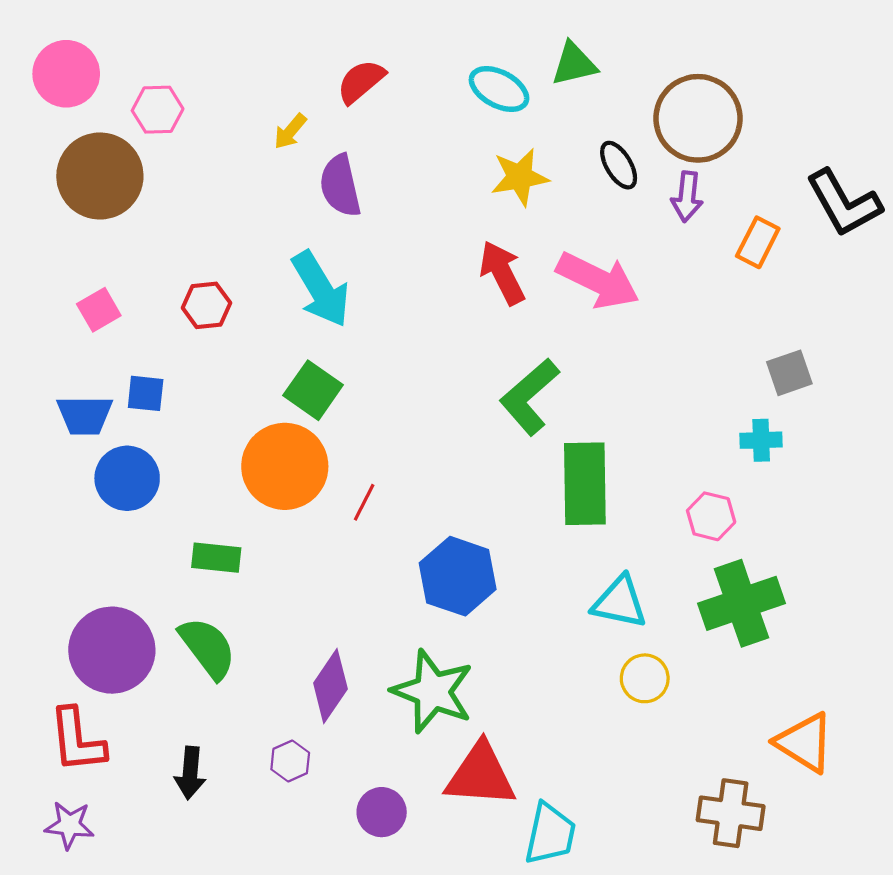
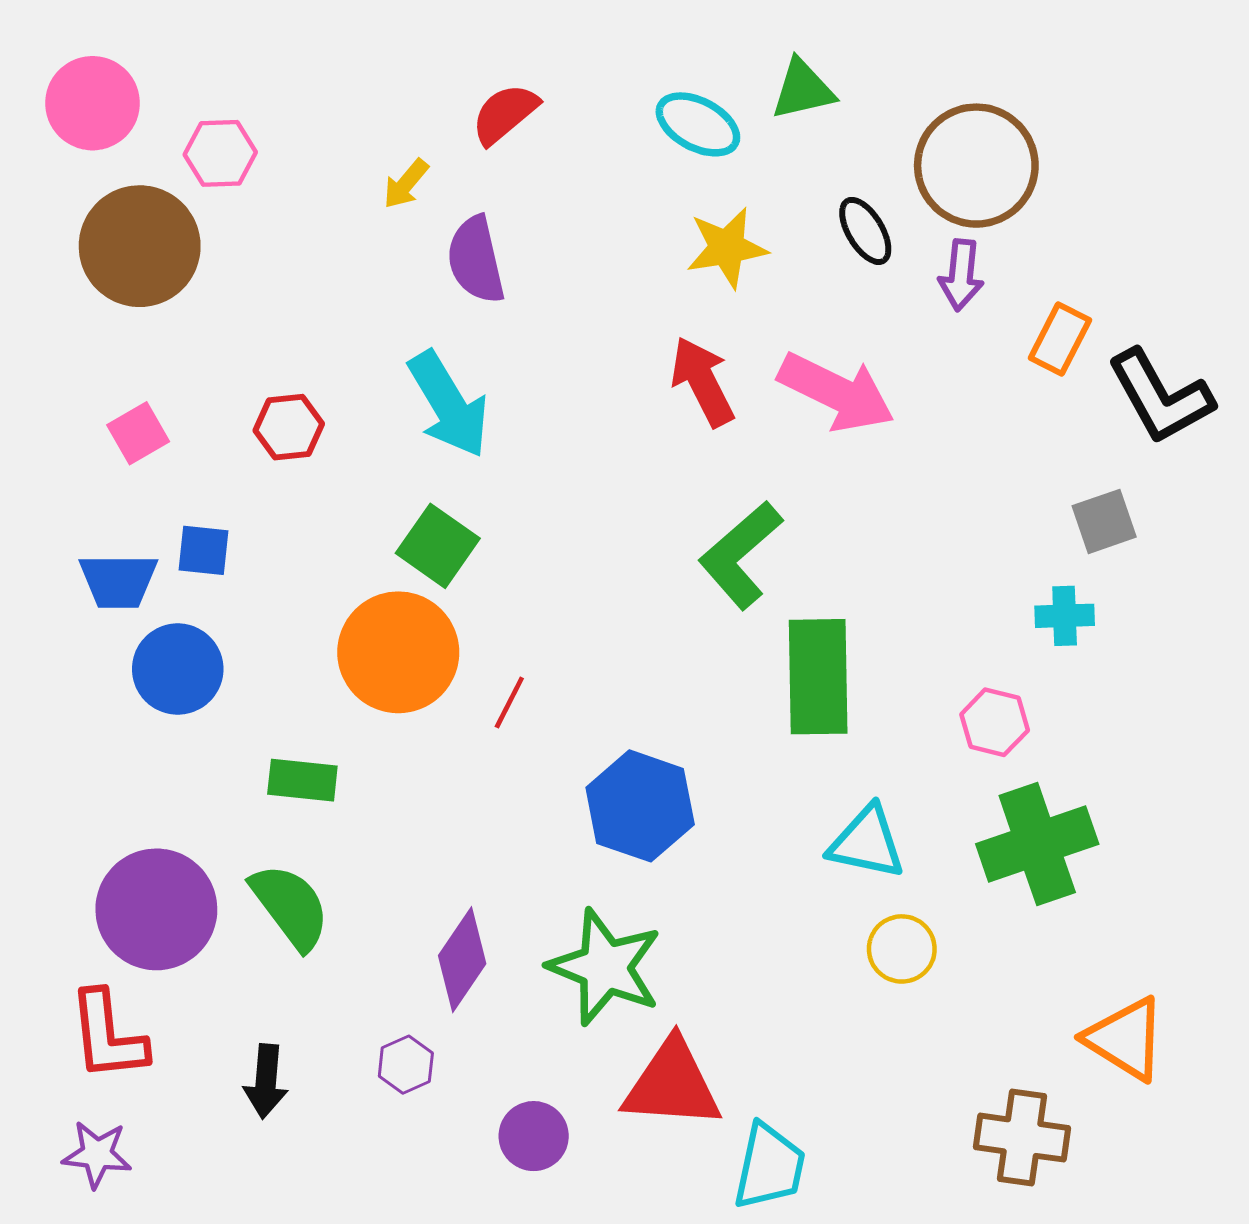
black L-shape: (844, 203) -> (1160, 397), moved

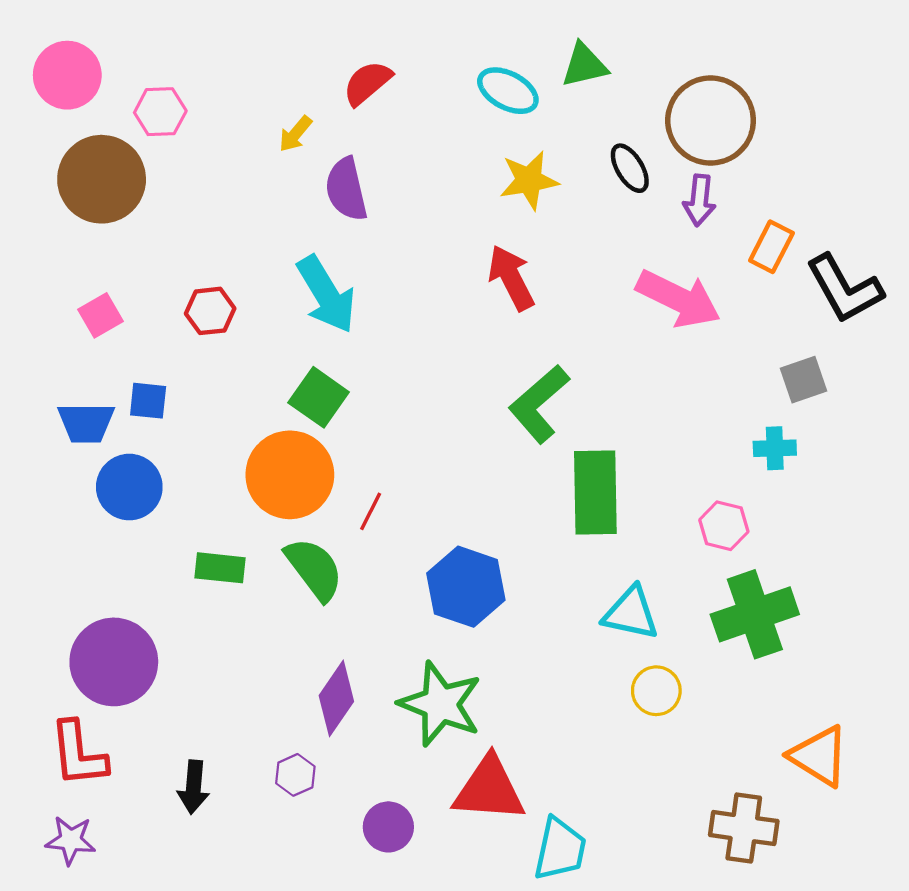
pink arrow: (836, 392) -> (678, 299), moved
green semicircle: (290, 906) -> (314, 569), moved

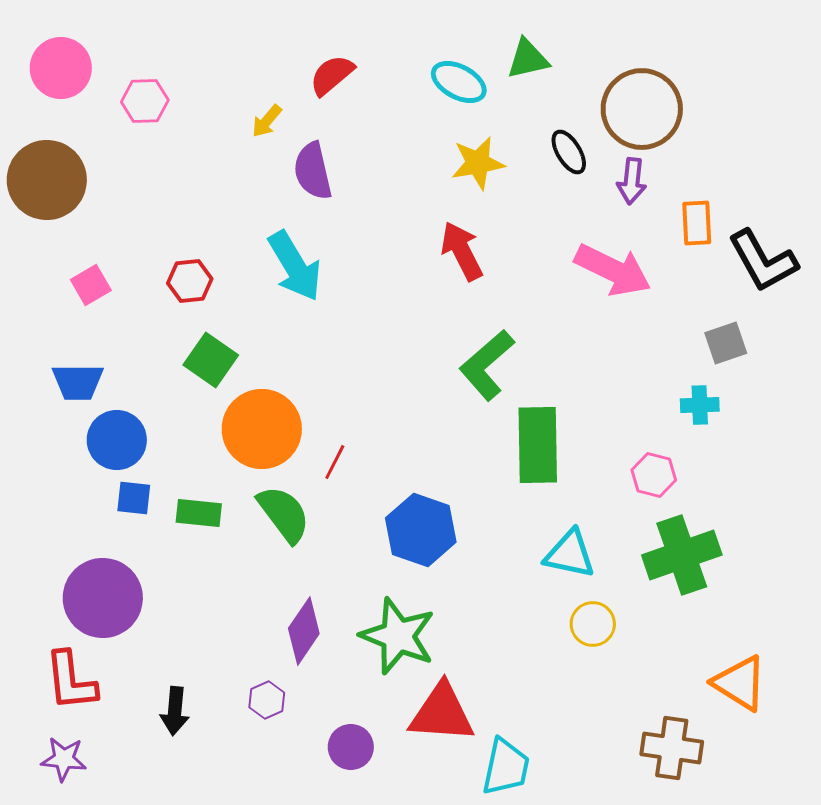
brown circle: (102, 179) -> (47, 180), moved
orange rectangle: (771, 247) -> (697, 223), turned -30
green square: (319, 397) -> (211, 360), moved
blue square: (148, 401) -> (134, 498), moved

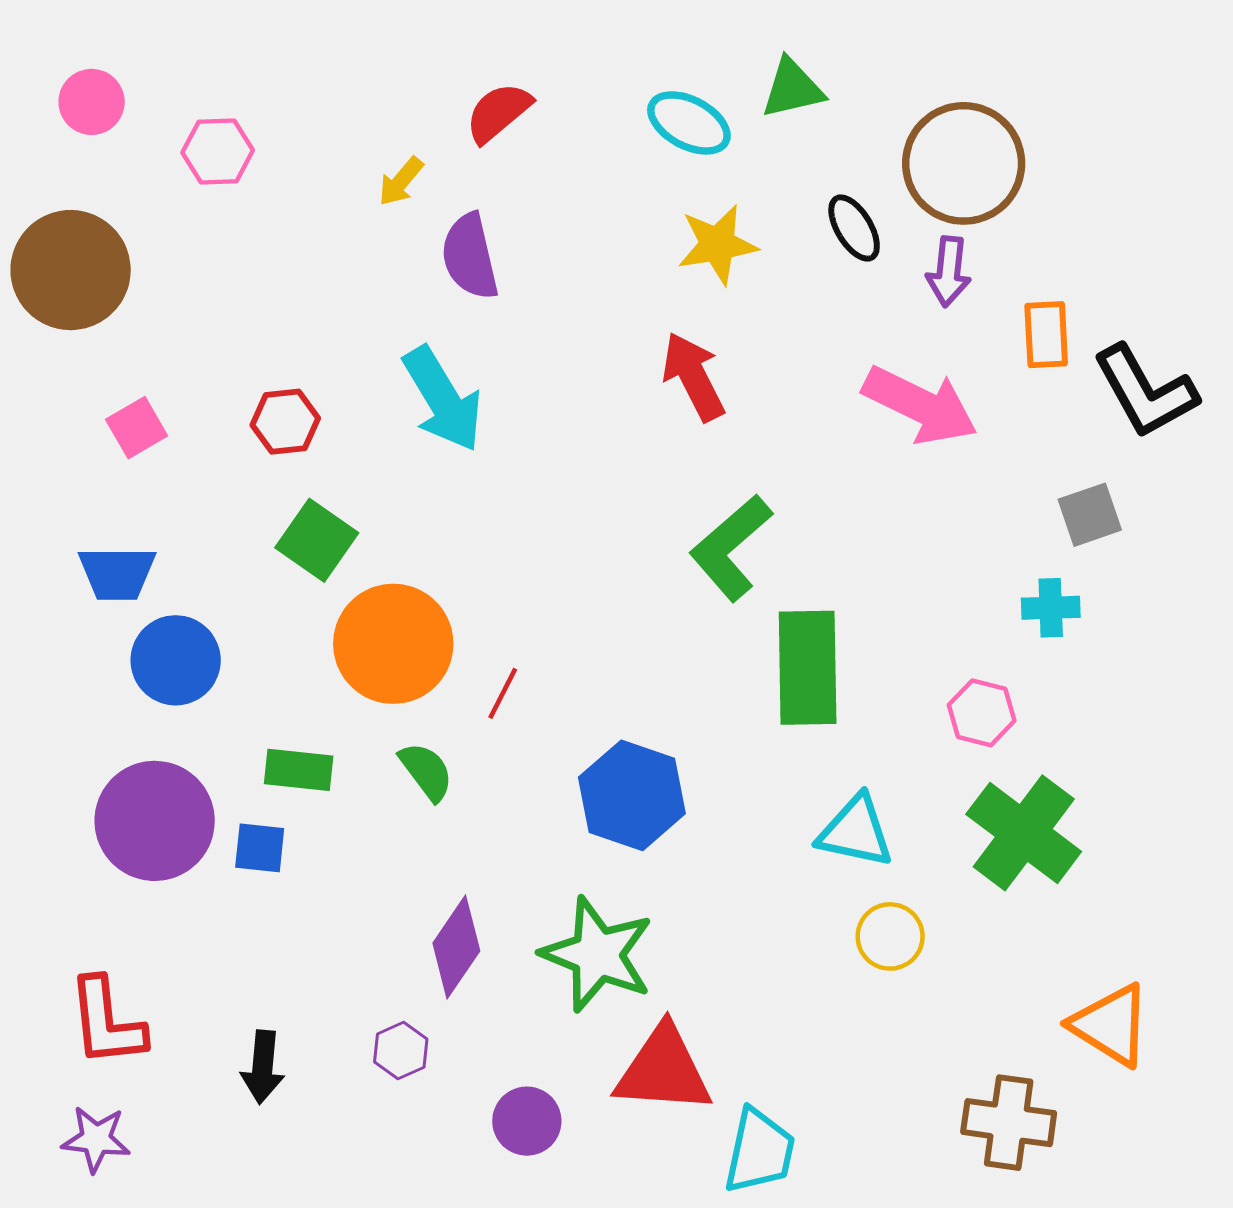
pink circle: (61, 68) -> (92, 102), size x0.7
blue square: (134, 498) -> (260, 848), moved
green semicircle: (284, 514) -> (426, 771), size x0.7
green cross: (682, 555) -> (1024, 833), turned -34
purple circle: (103, 598) -> (155, 821), moved

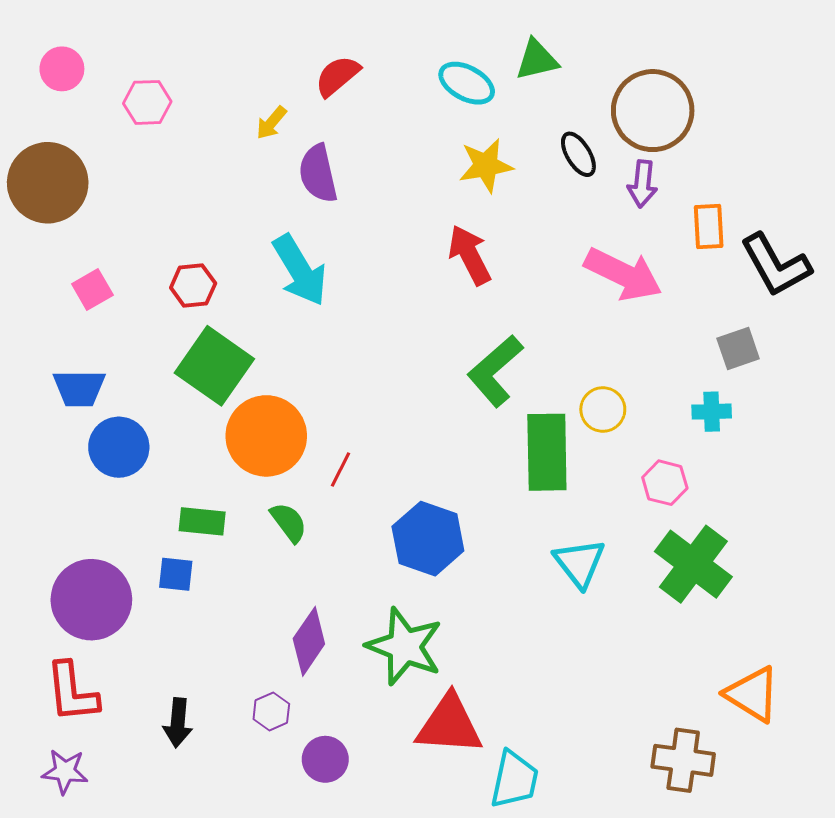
green square: (317, 540) -> (214, 366), size x1.4
purple circle: (155, 821) -> (91, 600), moved
cyan triangle: (856, 831) -> (579, 563), turned 40
yellow circle: (890, 936) -> (603, 410), moved
purple circle: (527, 1121) -> (325, 759), moved

